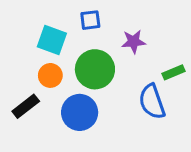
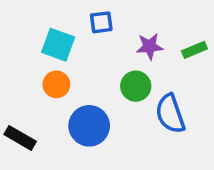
green circle: (95, 69) -> (136, 86), moved, size x0.7
green rectangle: (174, 72) -> (194, 50), moved
black rectangle: (26, 106) -> (20, 138), moved, turned 68

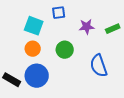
green circle: (136, 86) -> (65, 50), moved
blue circle: (89, 126) -> (37, 76), moved

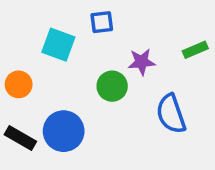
purple star: (87, 27) -> (142, 62), moved
orange circle: (33, 49) -> (19, 84), moved

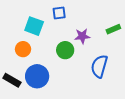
orange circle: (19, 84) -> (23, 49), moved
blue semicircle: (171, 114) -> (99, 66), turned 35

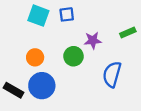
cyan square: (34, 26) -> (38, 16), moved
orange circle: (23, 49) -> (35, 57), moved

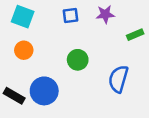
cyan square: (38, 16) -> (23, 17), moved
purple star: (93, 40) -> (105, 14), moved
orange circle: (35, 57) -> (24, 50), moved

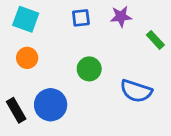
green rectangle: (135, 35) -> (155, 40), turned 70
blue semicircle: (118, 79) -> (136, 91), turned -88
black rectangle: (14, 96) -> (16, 110), turned 30

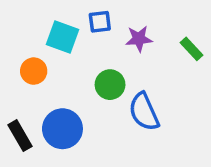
purple star: (121, 16) -> (139, 39), moved
cyan square: (26, 19) -> (62, 37), moved
blue semicircle: (136, 91) -> (144, 112), moved, turned 48

